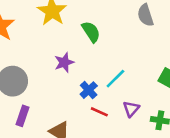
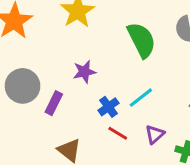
green semicircle: (91, 32) -> (142, 40), moved, size x1.4
purple rectangle: (23, 116) -> (54, 103), moved

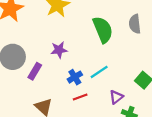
red line: (118, 133) -> (80, 97), turned -56
purple triangle: (155, 134) -> (116, 97), moved

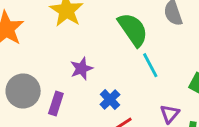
cyan line: (99, 72) -> (150, 65), moved, turned -72

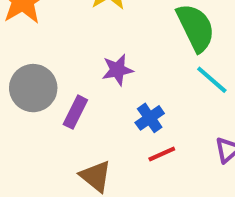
cyan line: (150, 65) -> (212, 80), turned -30

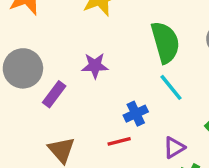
blue cross: (150, 118) -> (136, 114), moved

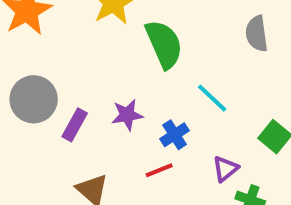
green semicircle: (165, 42) -> (164, 44), moved
purple star: (95, 66) -> (127, 115), moved

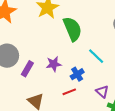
purple triangle: (225, 169) -> (102, 91), turned -40

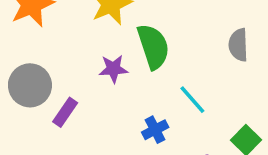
purple star: (54, 64) -> (113, 69), moved

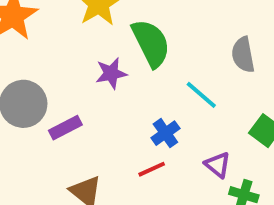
gray semicircle: (238, 45) -> (243, 55), moved
purple rectangle: (65, 112) -> (65, 128), turned 36

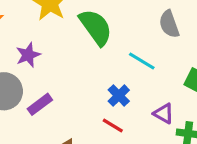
purple star: (111, 73) -> (28, 55), moved
red line: (152, 169) -> (113, 126), turned 65

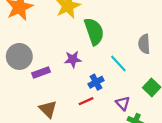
purple star: (28, 55) -> (73, 59), moved
red line: (113, 126) -> (86, 101), turned -72

